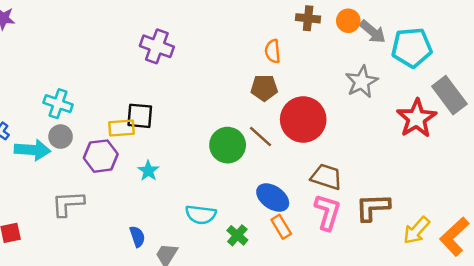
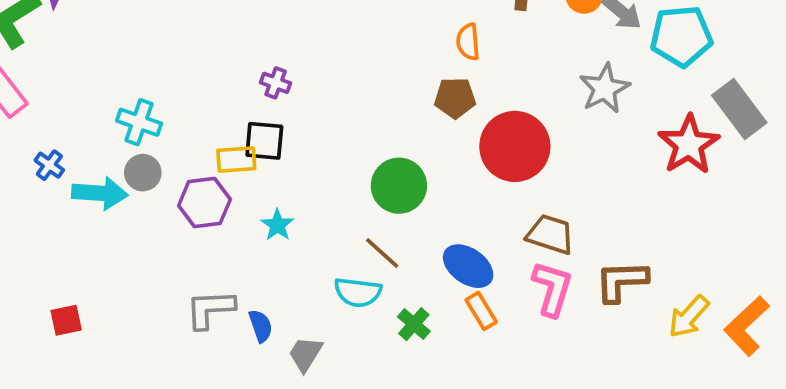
purple cross: (157, 46) -> (276, 83), moved, size x0.6
brown line: (260, 137) -> (382, 253), moved
gray L-shape: (68, 204) -> (210, 309), moved

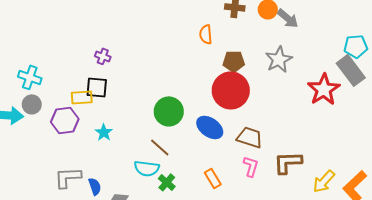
cyan pentagon: (681, 36) -> (356, 46), moved, size x0.7
brown pentagon: (455, 98) -> (234, 61), moved
blue ellipse: (468, 266) -> (210, 127), moved
pink L-shape: (552, 289) -> (251, 166), size x0.7
green cross: (414, 324) -> (167, 182), moved

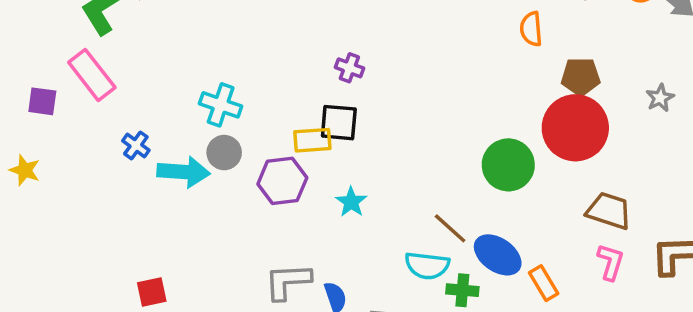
gray star: (279, 59) -> (660, 98), moved, size x0.6
green circle: (169, 111) -> (508, 165), moved
blue ellipse: (210, 127) -> (498, 255), moved
green cross: (167, 182) -> (462, 290), turned -36

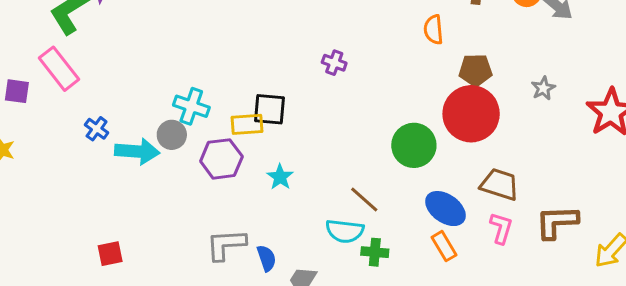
purple cross: (349, 68) -> (334, 63), moved
cyan cross: (221, 105) -> (191, 106), moved
blue ellipse: (498, 255) -> (445, 209), moved

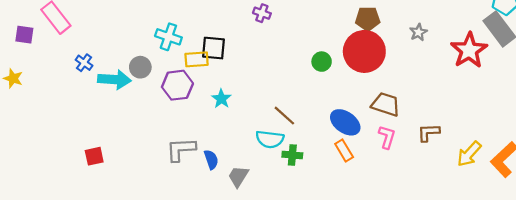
cyan cross: (191, 106) -> (168, 37), moved
green circle: (414, 145) -> (322, 62), moved, size x0.6
brown L-shape: (557, 222) -> (429, 132), size x0.7

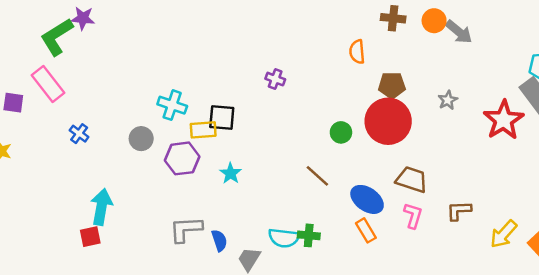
cyan arrow: (114, 80) -> (101, 207), moved, turned -84
brown line: (284, 116) -> (317, 176), moved
cyan semicircle: (270, 139) -> (284, 238), moved

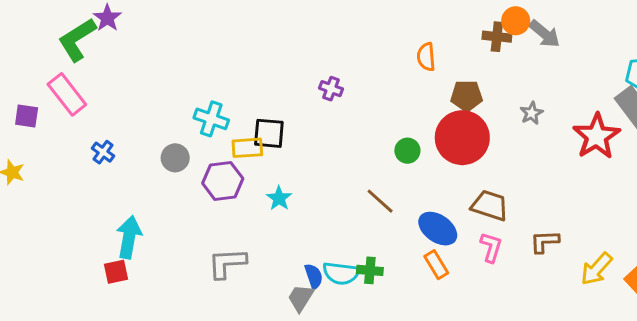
purple star: (83, 18) -> (107, 18), turned 30
brown cross: (393, 18) -> (497, 37), moved
blue semicircle: (219, 240) -> (314, 276), moved

